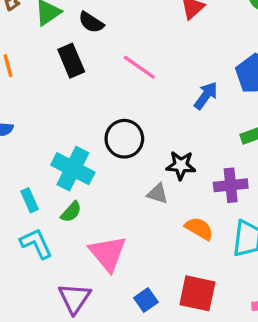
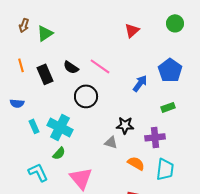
black semicircle: (91, 22) -> (71, 67), moved
black rectangle: (71, 61) -> (45, 74), moved
black circle: (124, 139) -> (86, 96), moved
cyan rectangle: (30, 200) -> (34, 126), moved

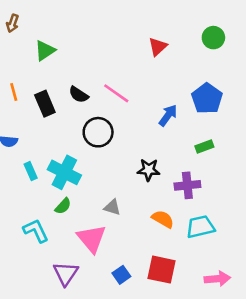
brown arrow: (24, 25) -> (12, 23), moved
gray triangle: (111, 142) -> (112, 207), moved
cyan trapezoid: (165, 169) -> (200, 227), turned -110

